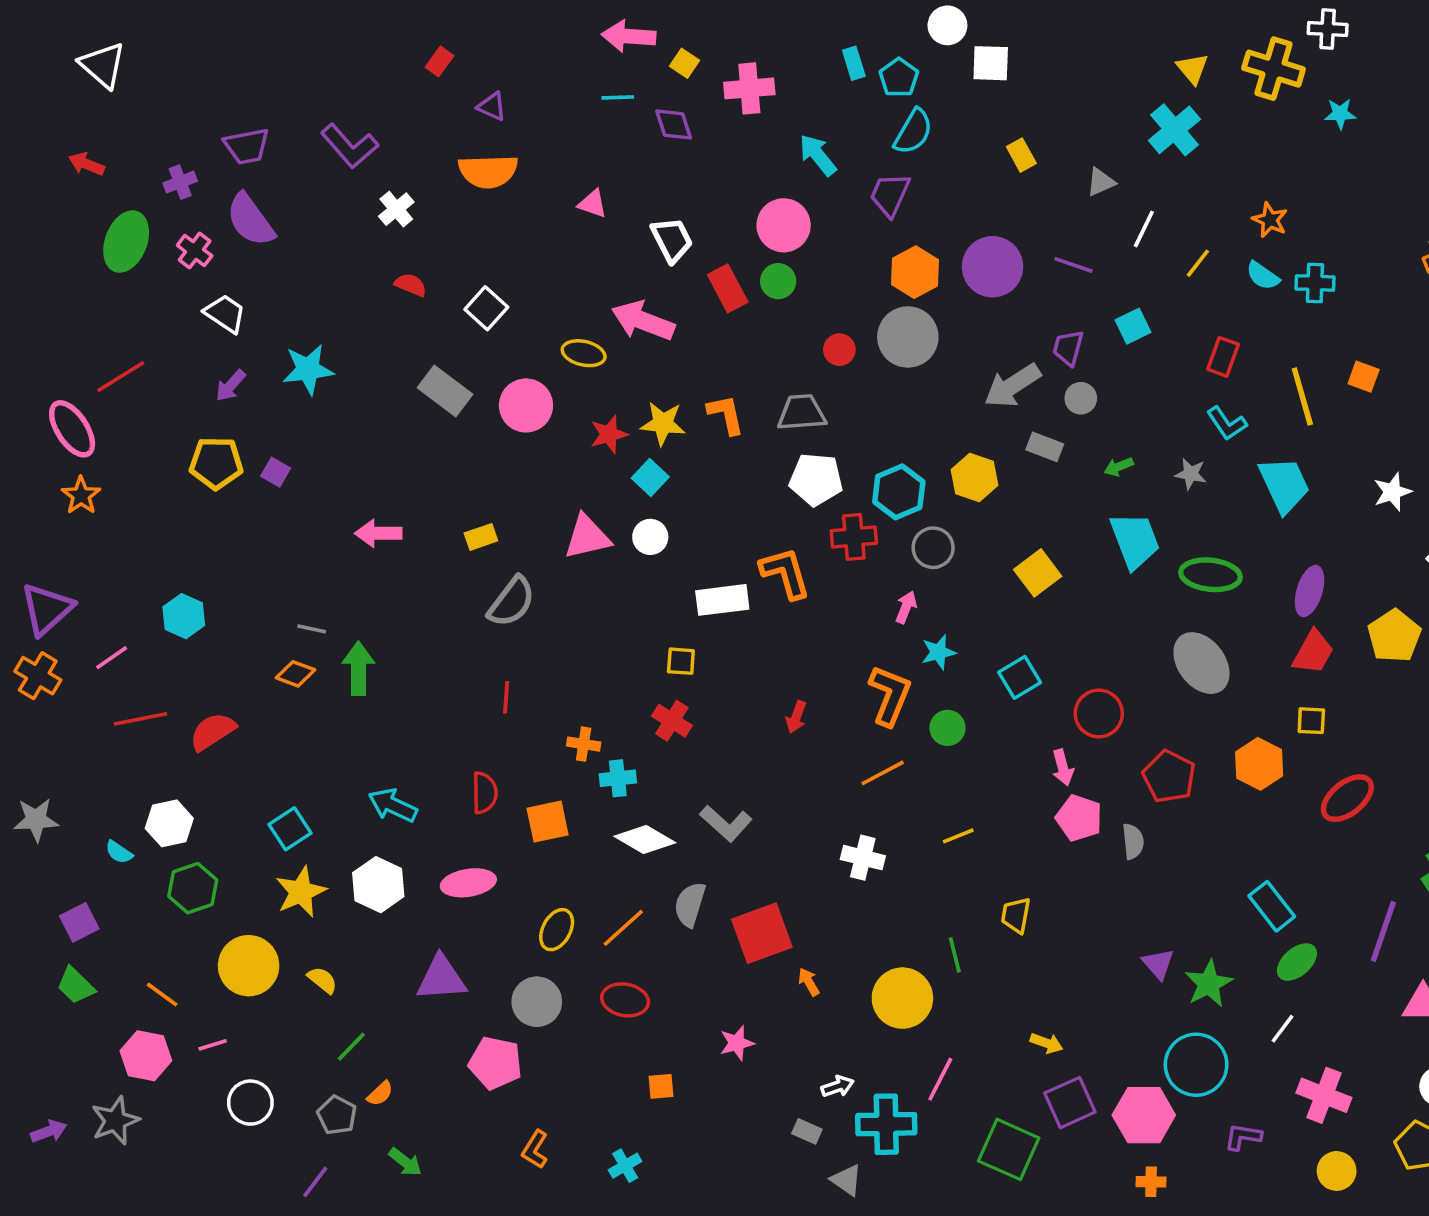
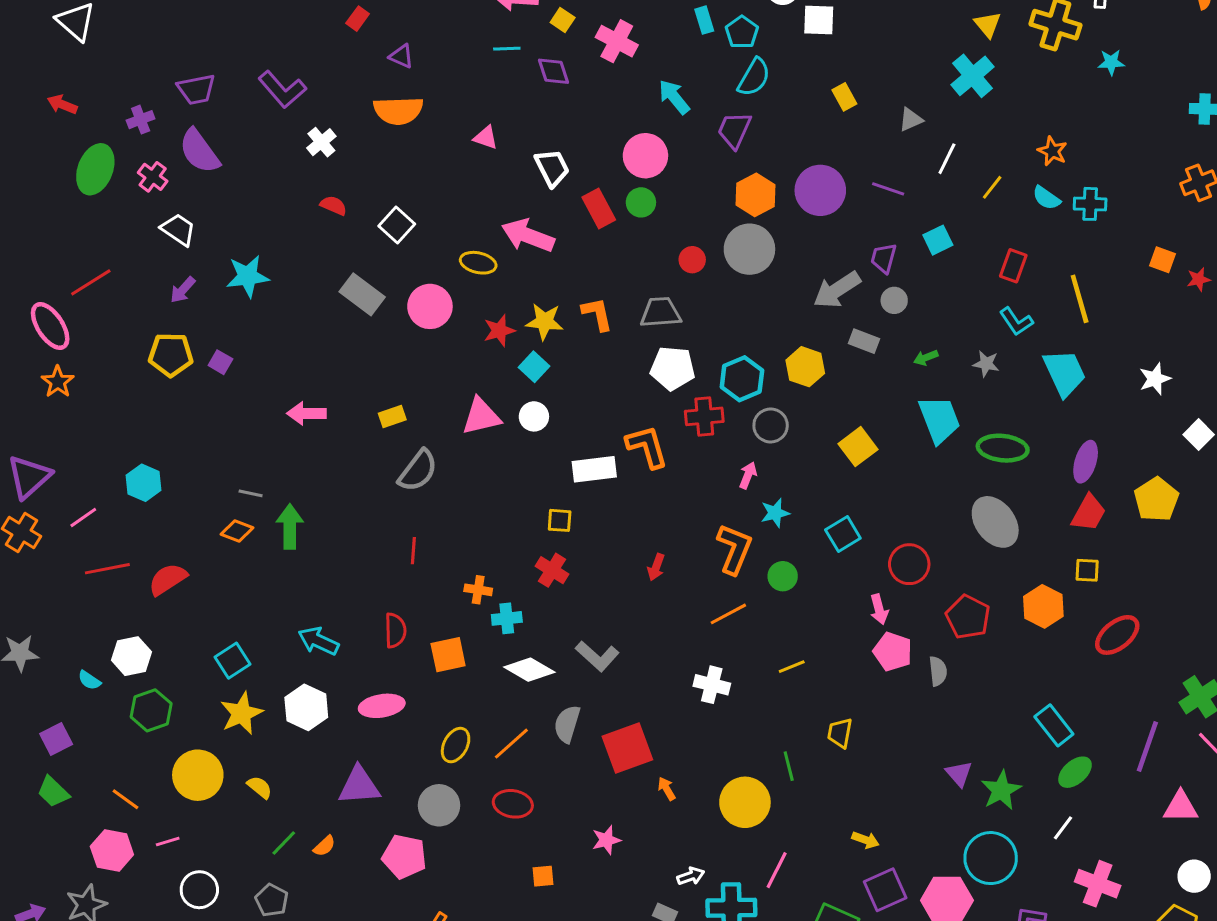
pink cross: (749, 88) -> (617, 41), turned 33
orange square: (1364, 377) -> (1162, 260), moved
orange semicircle: (380, 1094) -> (324, 846), moved

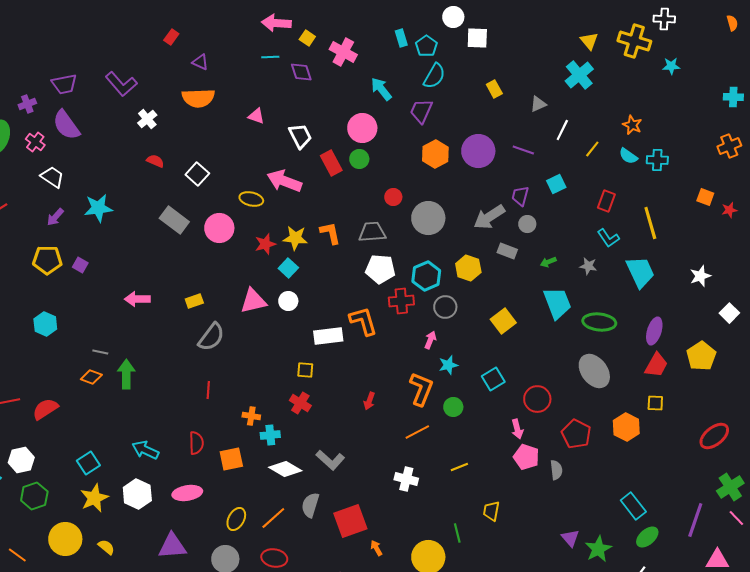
gray circle: (749, 249) -> (428, 218), moved
cyan hexagon: (144, 483) -> (45, 324), moved
red ellipse: (1117, 635) -> (714, 436), moved

